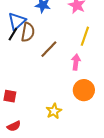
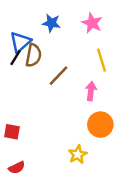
yellow line: (85, 36) -> (102, 60), turned -36
yellow star: (54, 111) -> (78, 154), moved

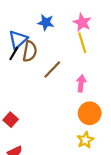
yellow line: (102, 60) -> (82, 43), moved
red square: (12, 132) -> (11, 120), turned 32
yellow star: (78, 154) -> (85, 140), moved

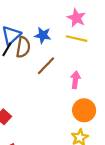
blue star: (46, 22) -> (43, 35), moved
yellow line: (82, 43) -> (76, 39), turned -60

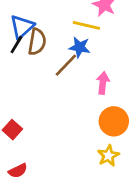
blue star: (43, 35) -> (80, 47), moved
yellow line: (76, 39) -> (86, 25), moved

